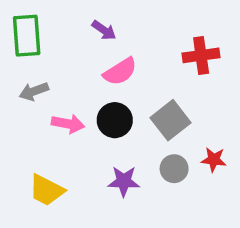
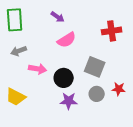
black circle: (115, 120) -> (64, 78), moved
gray square: (170, 120) -> (95, 67), turned -30
yellow trapezoid: (46, 190) -> (16, 97), moved

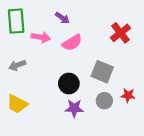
red cross: (112, 31) -> (121, 33), turned -30
gray arrow: (19, 51) -> (17, 65), moved
pink arrow: (38, 69) -> (41, 37), moved

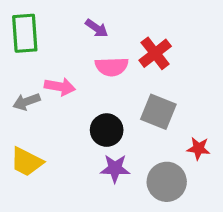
red cross: (121, 33) -> (155, 53), moved
pink arrow: (41, 37) -> (60, 87), moved
pink semicircle: (72, 43) -> (112, 67), turned 30
gray circle: (104, 101) -> (167, 182), moved, size x1.5

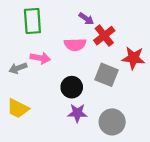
purple arrow: (97, 28) -> (86, 19), moved
green rectangle: (25, 33) -> (32, 21), moved
red star: (198, 148) -> (133, 58), moved, size x1.5

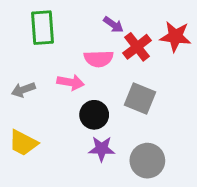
pink arrow: (40, 58) -> (71, 82), moved
red star: (133, 58) -> (175, 36), moved

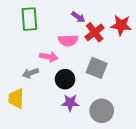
gray arrow: (23, 90) -> (30, 73), moved
yellow trapezoid: (23, 143) -> (16, 99), turned 65

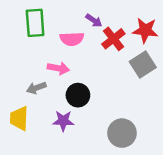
pink semicircle: (68, 40) -> (72, 39), moved
gray square: (97, 68) -> (143, 65), moved, turned 35
purple star: (70, 103) -> (63, 121), moved

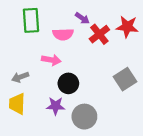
gray square: (143, 65) -> (125, 79), moved
gray arrow: (36, 88) -> (20, 77), moved
gray circle: (122, 133) -> (84, 117), moved

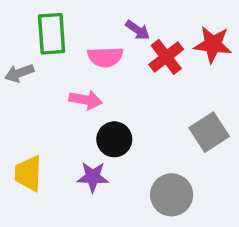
gray arrow: (20, 77) -> (19, 73), moved
gray circle: (84, 117) -> (172, 195), moved

